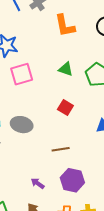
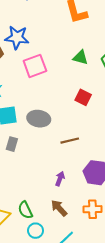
brown line: (61, 149) -> (70, 141), moved
purple arrow: (38, 183) -> (60, 179), turned 80

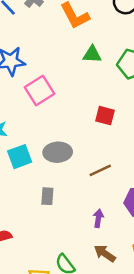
green triangle: (81, 57) -> (92, 54), moved
gray rectangle: (12, 144) -> (47, 196), moved

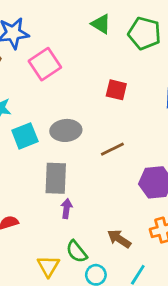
green triangle: (92, 54) -> (101, 24), turned 30
gray rectangle: (47, 196) -> (56, 178), size x1.6
purple arrow: (98, 218) -> (67, 209), moved

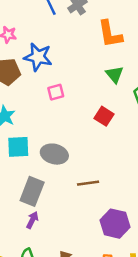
pink square: (45, 64) -> (56, 92), size x0.6
red square: (116, 90) -> (104, 116), moved

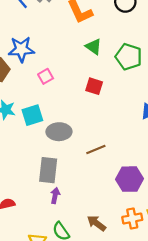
cyan square: (18, 147) -> (32, 115), moved

